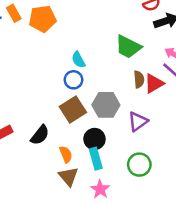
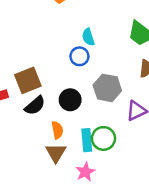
brown square: (73, 109) -> (28, 80), moved
black circle: (94, 139) -> (70, 100), moved
green circle: (139, 165) -> (103, 138), moved

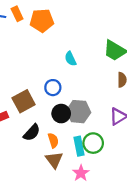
blue circle: (79, 56) -> (53, 88), moved
gray hexagon: (107, 88) -> (78, 112), moved
black semicircle: (35, 106) -> (32, 133), moved

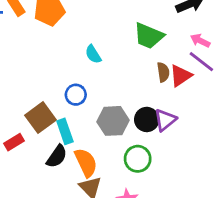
black circle: (61, 114) -> (147, 119), moved
orange semicircle: (53, 140) -> (86, 163), size x1.5
cyan rectangle: (79, 146) -> (65, 131), moved

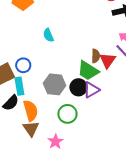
green trapezoid: (149, 36) -> (88, 71), moved
red triangle: (181, 76) -> (107, 60), turned -30
blue circle: (76, 95) -> (23, 65), moved

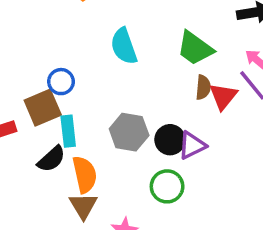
cyan semicircle: (48, 35) -> (124, 46), size x1.5
blue circle: (23, 65) -> (61, 82), moved
green trapezoid: (88, 71) -> (195, 48), moved
green circle: (67, 114) -> (167, 186), moved

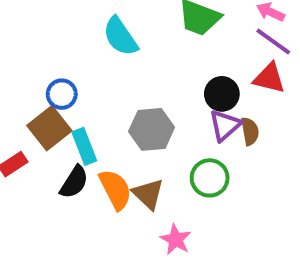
brown semicircle: (203, 87) -> (250, 131), moved
red triangle: (223, 96) -> (269, 78), moved, turned -40
black circle: (170, 140) -> (222, 94), moved
brown triangle: (83, 206) -> (148, 194), moved

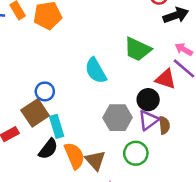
cyan semicircle: (120, 36) -> (96, 71), moved
red triangle: (269, 78) -> (166, 79), moved
gray hexagon: (152, 129) -> (117, 118), moved

